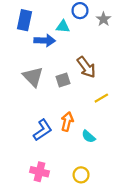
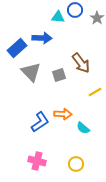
blue rectangle: (24, 20) -> (17, 48), moved, turned 36
cyan triangle: (63, 27) -> (58, 17), moved
orange arrow: (67, 122) -> (63, 114), turned 78

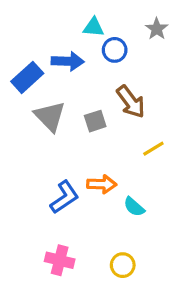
blue circle: (75, 10) -> (115, 50), moved

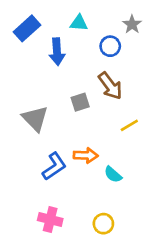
blue circle: (115, 50) -> (110, 46), moved
blue arrow: (68, 61) -> (57, 52), turned 84
blue rectangle: (27, 77) -> (27, 28), moved
gray triangle: (50, 116) -> (35, 119), moved

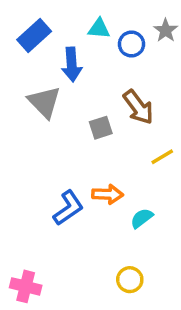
blue circle: (110, 46) -> (131, 44), moved
gray triangle: (35, 119) -> (44, 102), moved
cyan semicircle: (113, 175) -> (142, 218), turned 102
pink cross: (50, 220) -> (26, 286), moved

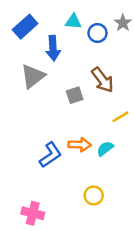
gray triangle: (44, 102) -> (33, 76), turned 36
cyan semicircle: (142, 218) -> (105, 149), moved
yellow circle: (130, 280) -> (94, 195), moved
pink cross: (26, 286) -> (33, 213), moved

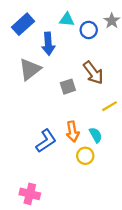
orange arrow: (80, 145) -> (73, 132), turned 78
cyan semicircle: (105, 149) -> (96, 135), turned 98
yellow circle: (94, 195) -> (85, 156), moved

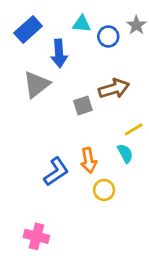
brown arrow: (93, 73) -> (114, 89), turned -70
cyan semicircle: (96, 135) -> (125, 153), moved

